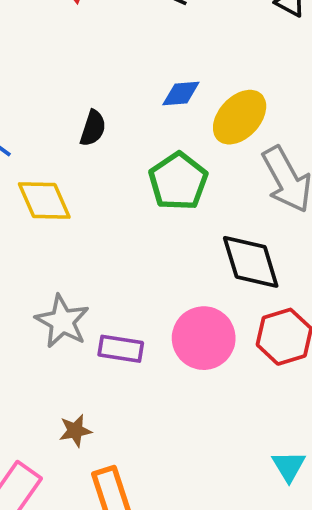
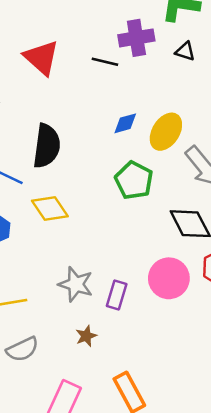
black semicircle: (93, 128) -> (47, 146), moved, size x1.8
purple rectangle: (121, 349) -> (117, 295), turned -72
brown star: (75, 431) -> (86, 336), moved

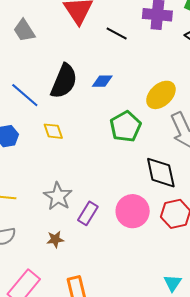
black line: (105, 62) -> (117, 34), moved
blue diamond: (125, 123) -> (102, 81), moved
yellow diamond: (50, 209) -> (53, 131), size x0.7

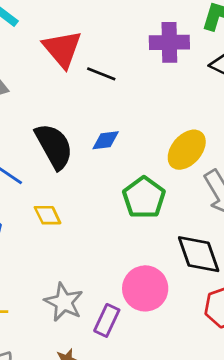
black line: (117, 34) -> (101, 74), moved
black semicircle: (64, 81) -> (54, 146), turned -45
pink circle: (133, 211) -> (145, 288), moved

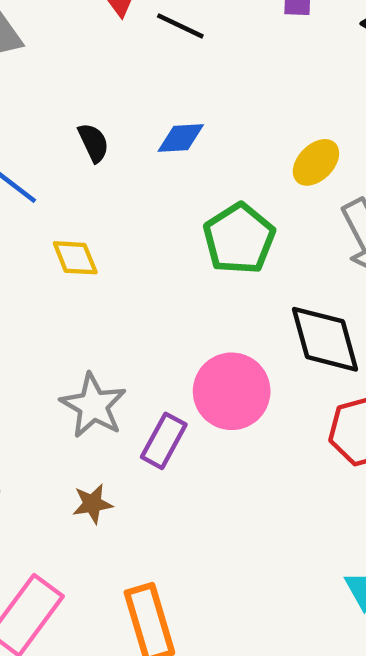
black semicircle: (54, 146) -> (93, 143), size x0.5
yellow ellipse: (187, 150) -> (316, 162), size x0.7

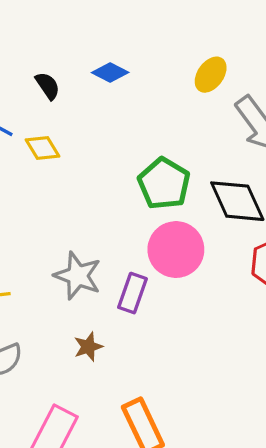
blue diamond: (181, 138) -> (110, 72), turned 39
green pentagon: (239, 239) -> (164, 184), moved
yellow diamond: (75, 258) -> (42, 148), moved

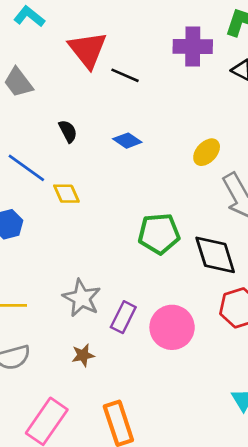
black semicircle: (48, 86) -> (68, 131), moved
green pentagon: (164, 184) -> (159, 234), turned 30
pink circle: (176, 250) -> (172, 327), moved

